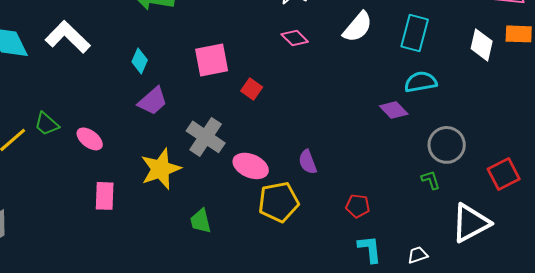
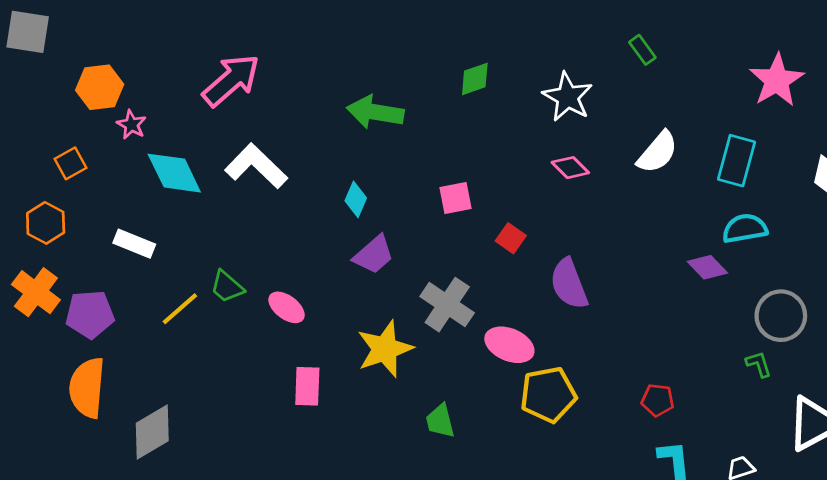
pink square: (212, 60) -> (455, 198), size x0.7
purple semicircle: (308, 162) -> (569, 284), moved, size x1.5

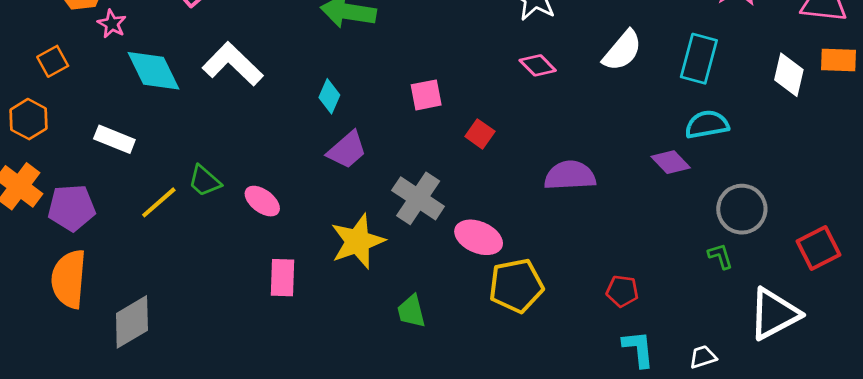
purple semicircle: (569, 284) -> (570, 176), moved, turned 108

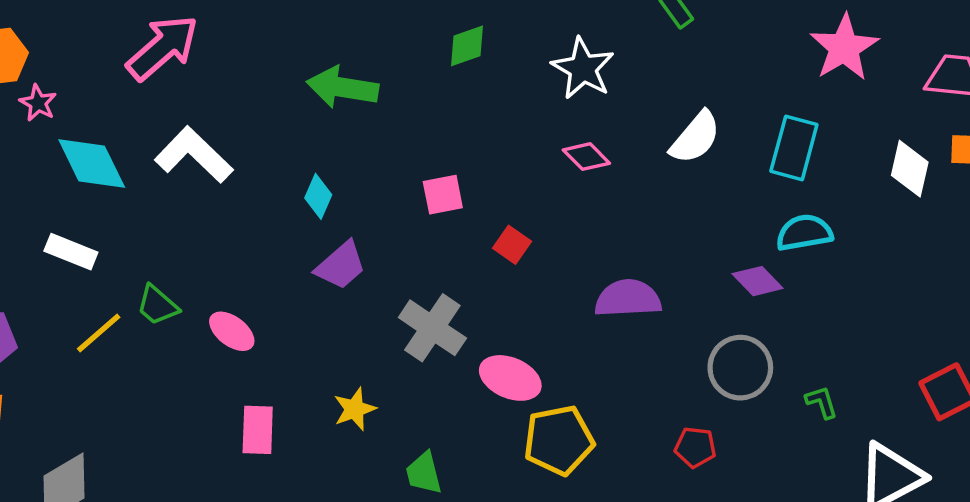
white rectangle: (114, 139) -> (71, 252), moved
gray circle: (742, 209) -> (740, 368), moved
yellow star: (358, 241) -> (355, 409), moved, size x0.6

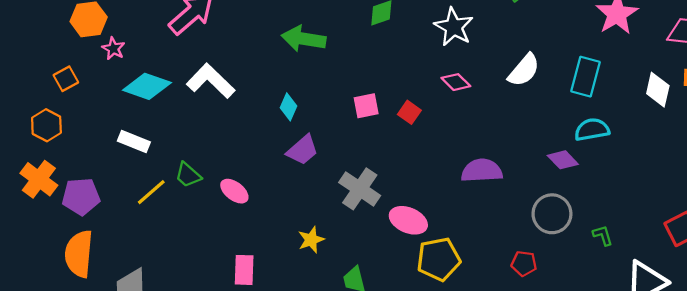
cyan diamond: (92, 163) -> (147, 86), turned -45
red square: (512, 245) -> (409, 112), moved
pink rectangle: (258, 430) -> (244, 270), moved

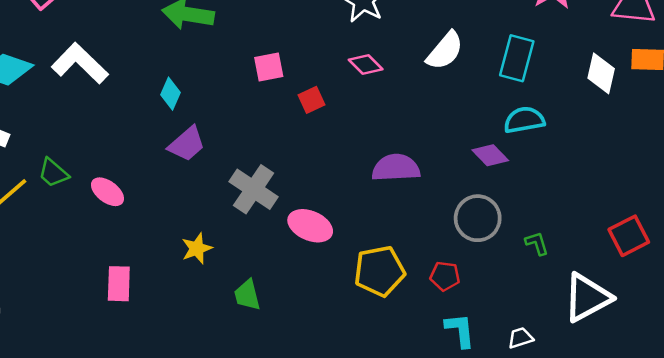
pink square: (366, 106) -> (269, 67), moved
red square: (409, 112) -> (311, 100), turned 30
yellow pentagon: (439, 259) -> (379, 271), moved

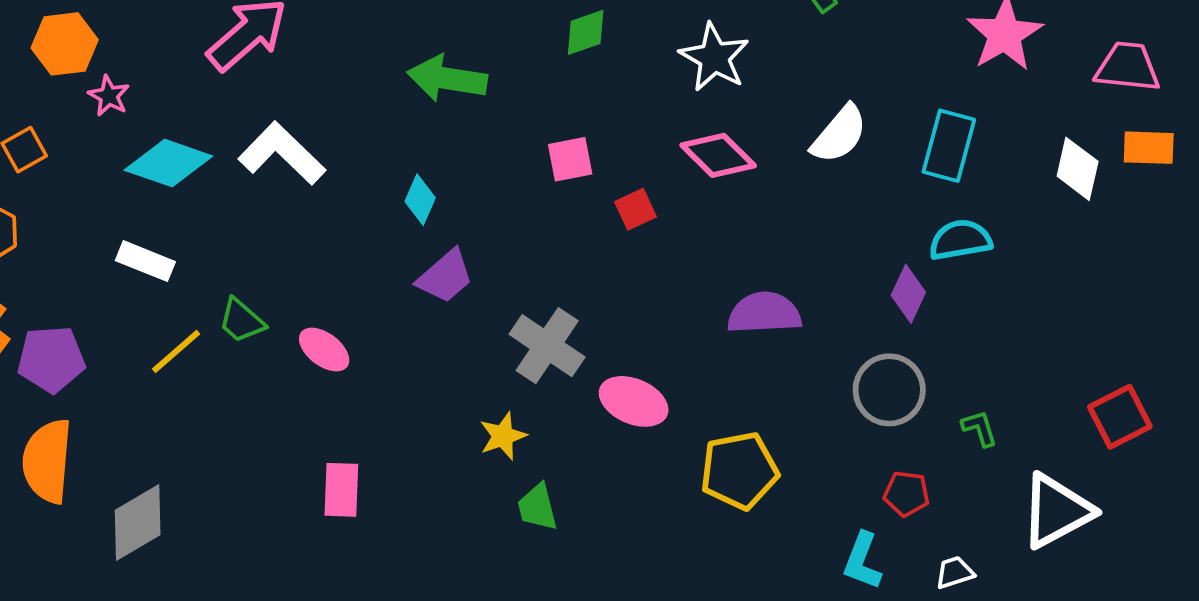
pink diamond: (366, 65) -> (718, 155), size x1.4
purple diamond: (490, 155) -> (908, 294), turned 69
yellow star: (197, 248) -> (503, 436), moved
red pentagon: (445, 276) -> (906, 494), moved
cyan L-shape: (460, 330) -> (862, 561), turned -153

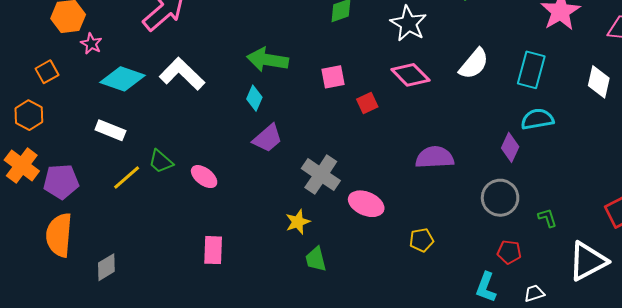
green arrow: (447, 78) -> (267, 60), moved
yellow pentagon: (739, 471) -> (422, 240), size x0.6
gray diamond: (138, 523) -> (106, 267), size x0.7

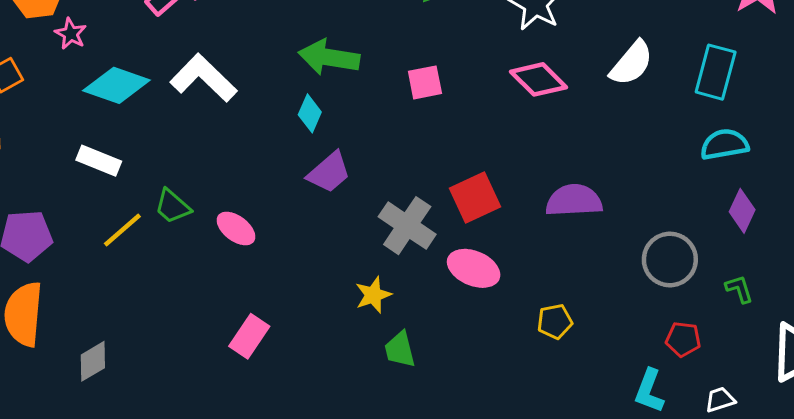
red square: (367, 103) -> (475, 198), moved, size x1.6
purple diamond: (510, 147) -> (742, 211), moved
pink rectangle: (213, 250) -> (249, 336), turned 32

